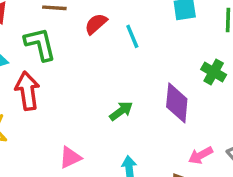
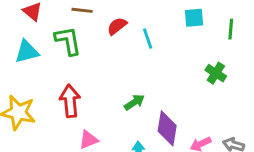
red arrow: (27, 91) -> (70, 101), moved
purple diamond: (177, 103) -> (167, 128), moved

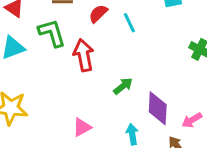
red arrow: (70, 101) -> (84, 55), moved

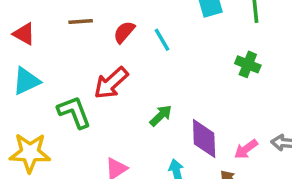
green L-shape: (52, 33) -> (74, 112), moved
red arrow: (84, 55) -> (111, 83), turned -116

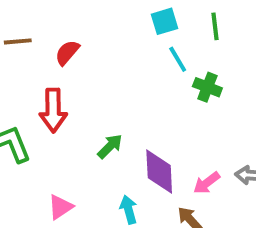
cyan line: (162, 40) -> (178, 59), moved
red arrow: (111, 83) -> (53, 110), turned -48

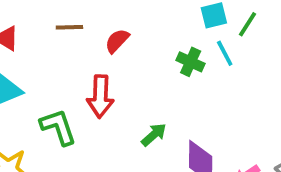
green line: (215, 26) -> (248, 24), moved, turned 36
green cross: (207, 87) -> (191, 62), moved

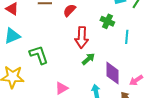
cyan line: (225, 53) -> (127, 37), moved, turned 32
red arrow: (100, 96) -> (82, 37), moved

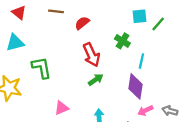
red arrow: (82, 37) -> (91, 55), turned -35
purple diamond: (113, 73) -> (136, 86), moved

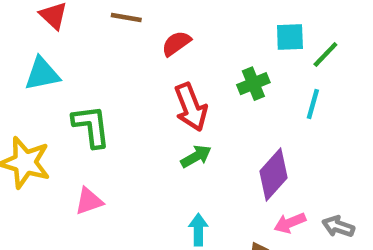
green cross: (122, 41) -> (253, 84), turned 32
cyan line: (141, 61) -> (313, 104), moved
purple diamond: (136, 86) -> (274, 175), turned 30
pink triangle: (62, 108) -> (89, 201), moved

